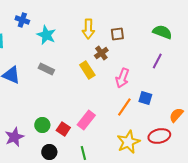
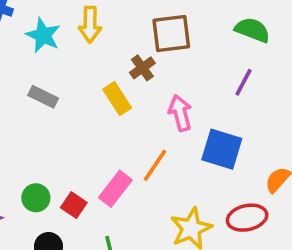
yellow arrow: (88, 29) -> (90, 25), moved
brown square: (117, 34) -> (171, 34), size x1.6
pink arrow: (122, 78) -> (180, 113), turned 144
blue square: (145, 98) -> (222, 149), size x1.6
orange line: (124, 107) -> (155, 165), moved

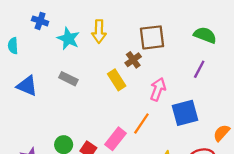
pink arrow: (180, 113) -> (158, 89), turned 35
blue square: (222, 149) -> (185, 113), turned -32

